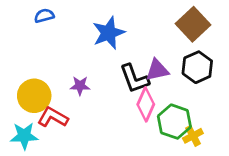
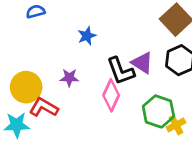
blue star: (109, 33) -> (87, 36), moved, size x0.6
purple triangle: (157, 70) -> (142, 63), turned 45
pink diamond: (146, 104) -> (111, 95), moved

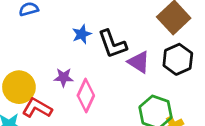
black L-shape: (121, 71) -> (112, 44), moved
pink diamond: (111, 95) -> (86, 96), moved

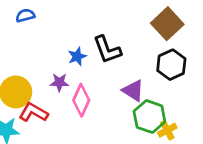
blue star: (82, 34) -> (77, 56), moved
purple triangle: (139, 62) -> (133, 91), moved

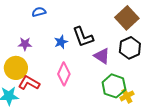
blue semicircle: (25, 15) -> (39, 12), moved
purple star: (59, 82) -> (25, 44), moved
purple triangle: (133, 91) -> (102, 56), moved

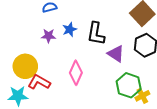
black L-shape: (83, 37) -> (96, 34), turned 30
blue star: (61, 42) -> (70, 29), moved
purple star: (25, 44) -> (48, 36), moved

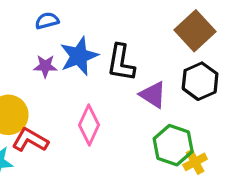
blue star: (70, 29) -> (79, 56), size x1.6

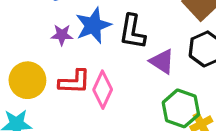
red L-shape: (30, 140) -> (74, 82), moved, turned 152

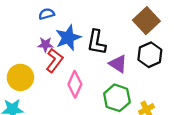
red L-shape: (74, 82) -> (55, 60), moved, turned -55
green hexagon: (181, 108) -> (117, 98), moved

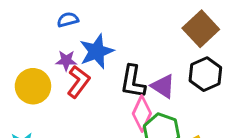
black L-shape: (97, 42) -> (133, 82), moved
yellow circle: (20, 77) -> (33, 86), moved
pink diamond: (75, 84) -> (142, 113), moved

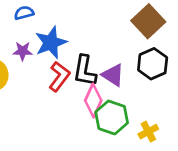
red L-shape: (78, 82) -> (59, 76), moved

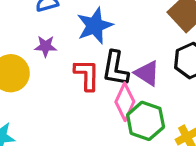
blue star: (51, 43) -> (95, 26), moved
red L-shape: (59, 76) -> (87, 75), turned -36

